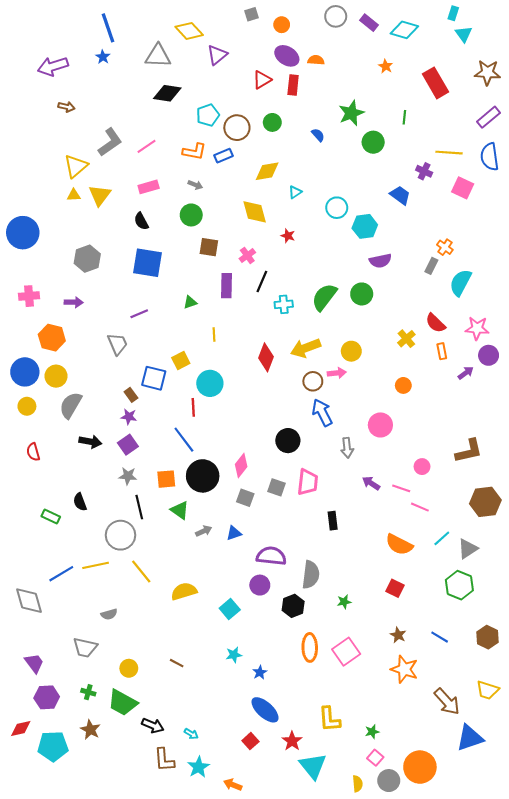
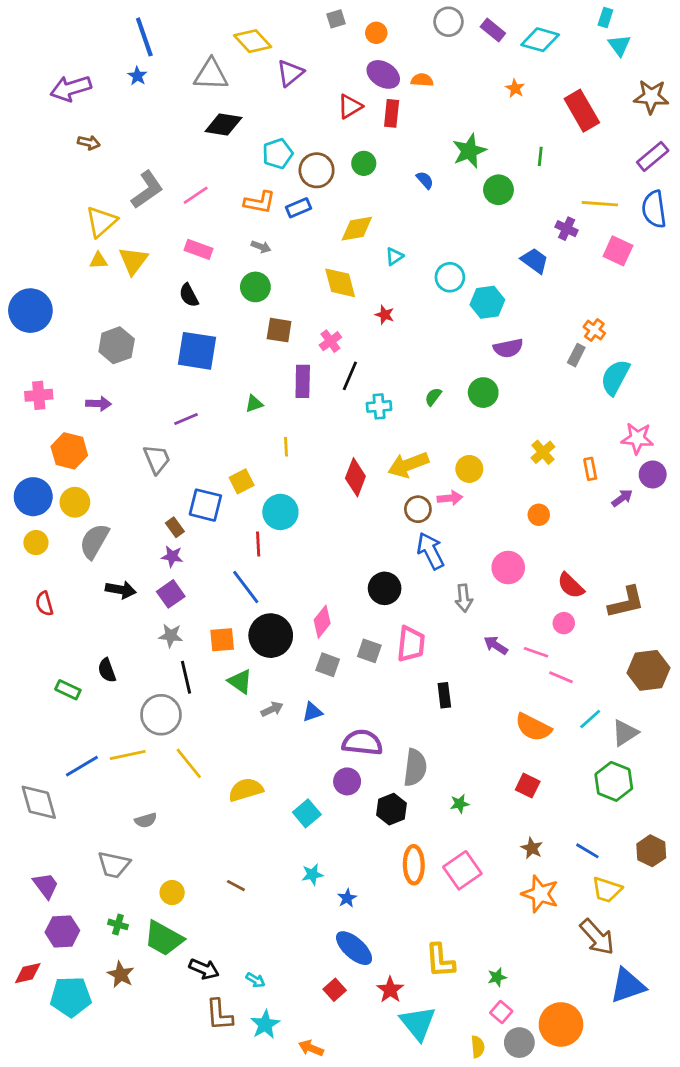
pink rectangle: (149, 187) -> (198, 249), turned 36
green semicircle: (324, 297) -> (433, 397), size x0.5
red semicircle: (436, 323) -> (571, 586), moved
yellow trapezoid: (488, 690) -> (607, 890), moved

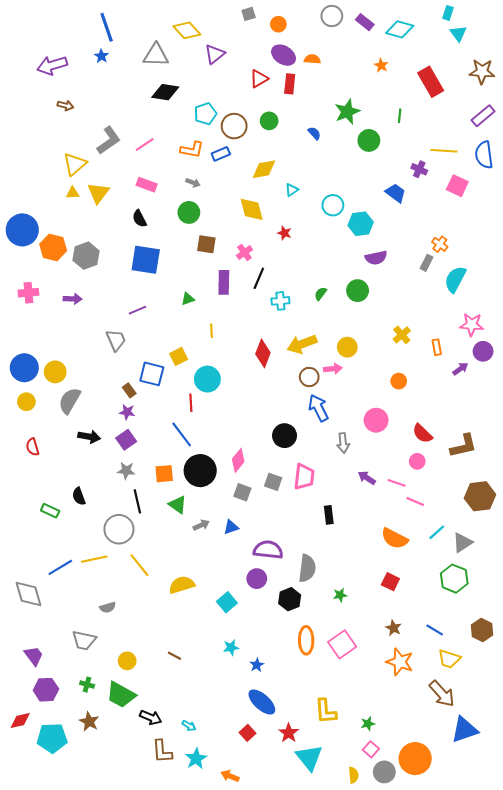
orange hexagon: (69, 451) -> (53, 247), moved

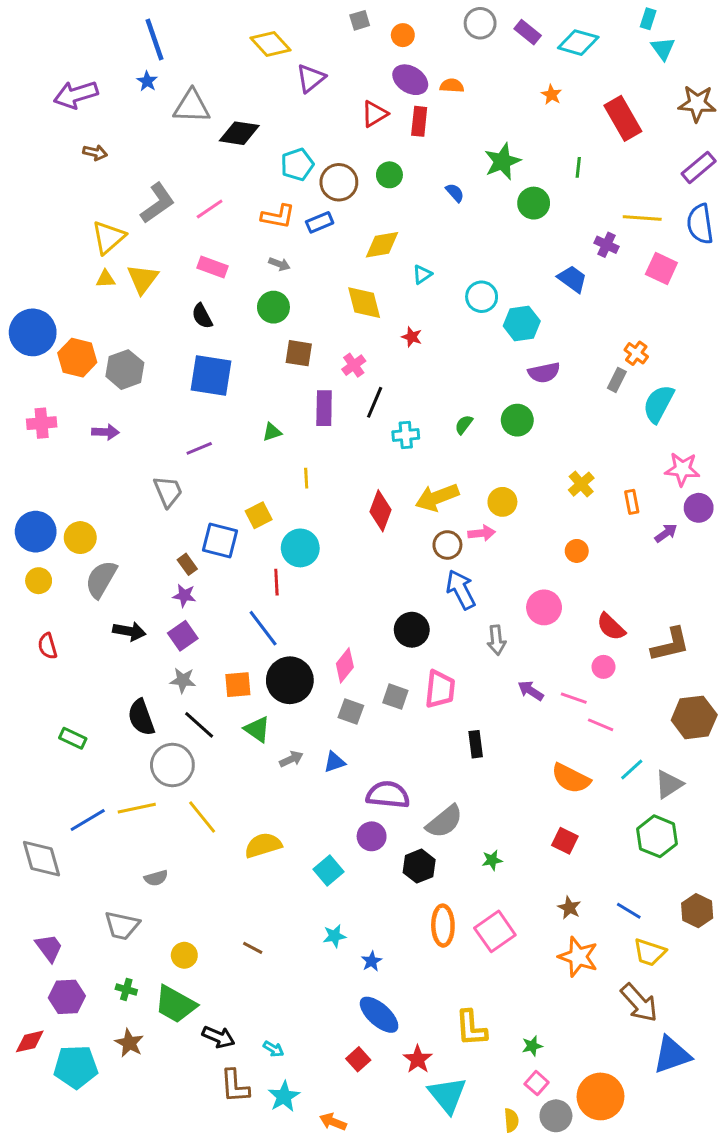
gray triangle: (156, 55) -> (192, 106), moved
black semicircle: (79, 496) -> (141, 717), moved, size x1.4
black line: (137, 501) -> (199, 725), turned -35
gray semicircle: (307, 568) -> (444, 821), turned 44

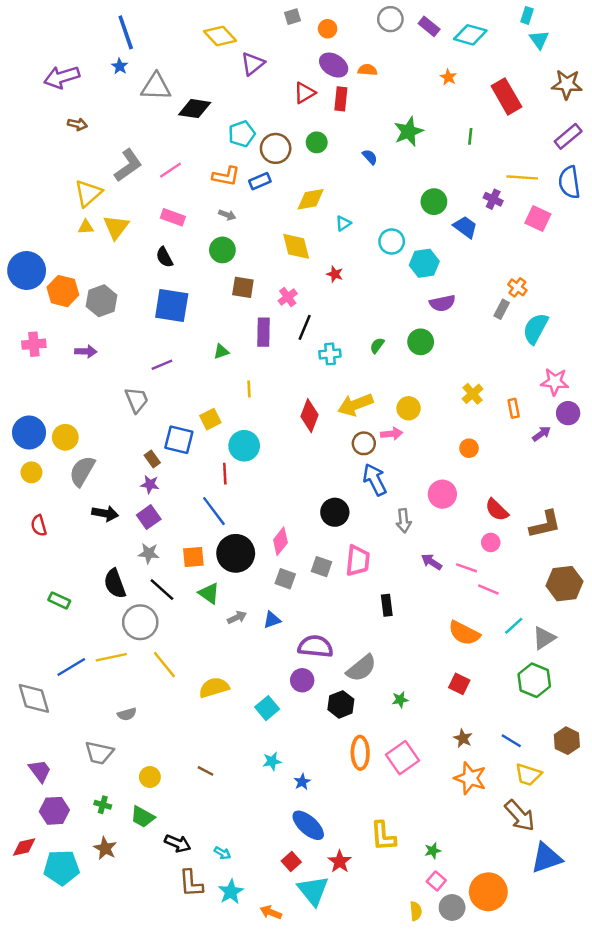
green circle: (534, 203) -> (434, 202), moved
green trapezoid: (175, 1004) -> (143, 817), size x0.7
cyan triangle: (447, 1095) -> (313, 891), moved

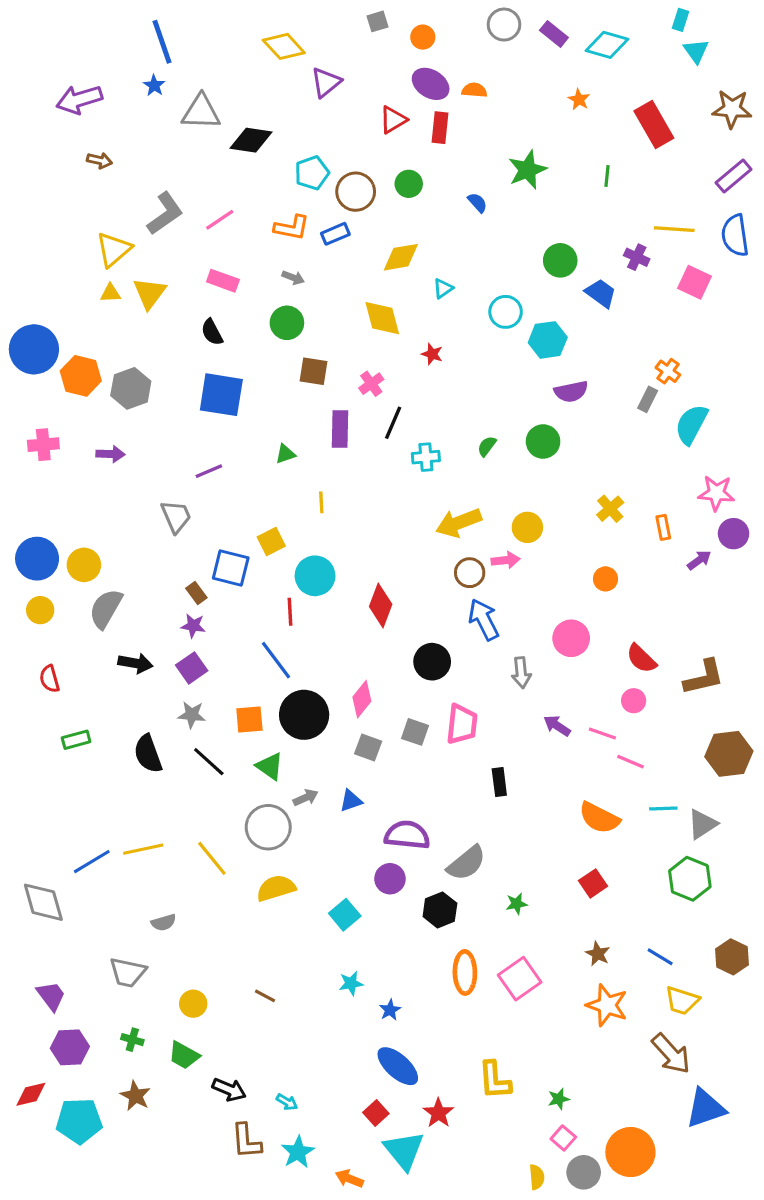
red diamond: (309, 416) -> (381, 605), moved
green rectangle: (59, 600) -> (76, 740), moved, turned -40
gray circle: (140, 622) -> (268, 827), moved
cyan line: (514, 626) -> (663, 808), turned 40
red square: (459, 684) -> (593, 883), turned 30

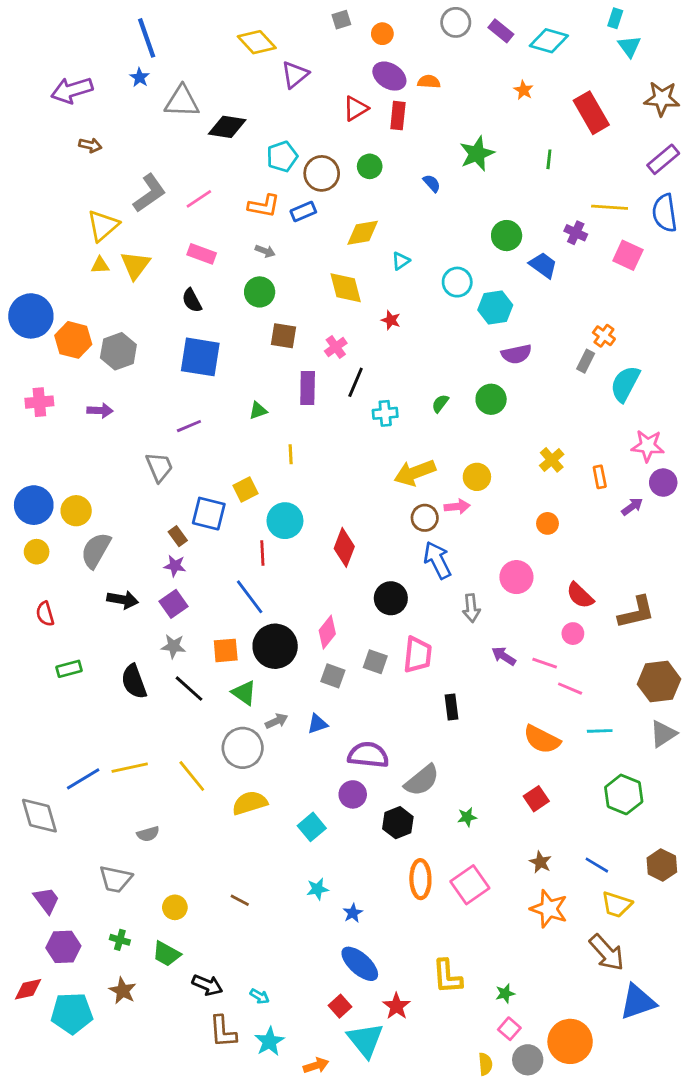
gray triangle: (702, 824) -> (663, 734), moved
orange arrow: (349, 1179) -> (316, 1065), turned 140

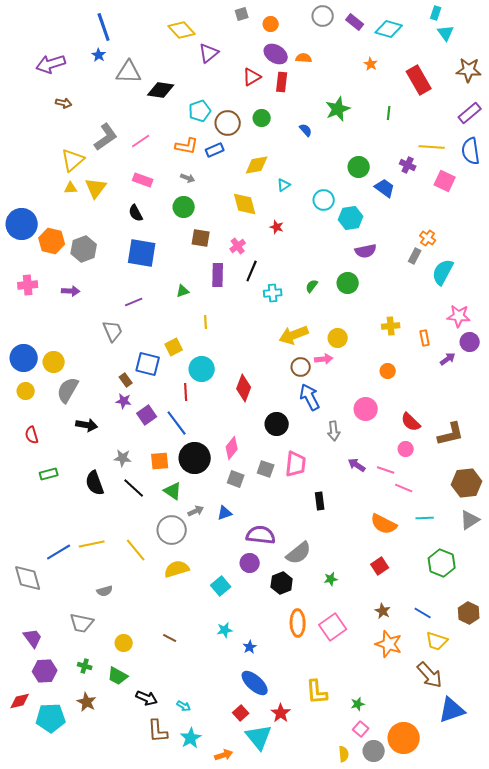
yellow cross: (552, 460) -> (391, 326), turned 36
purple square: (173, 604) -> (147, 415), moved

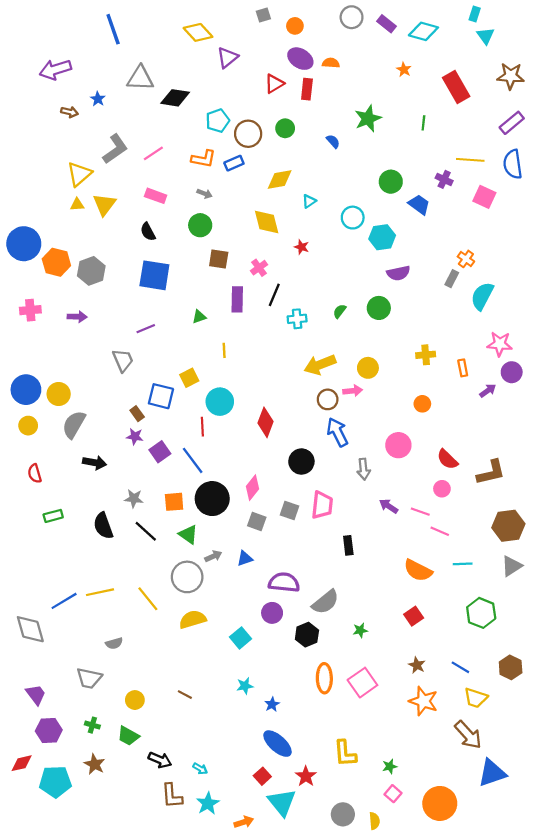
blue star: (99, 55) -> (98, 99), moved
gray circle: (374, 751) -> (343, 814), moved

